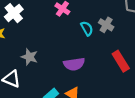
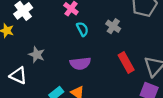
cyan semicircle: (87, 28) -> (82, 29), moved

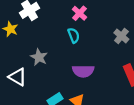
cyan semicircle: (82, 29) -> (74, 35), moved

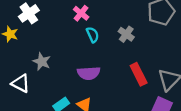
cyan semicircle: (74, 35) -> (93, 35), moved

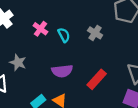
pink cross: (81, 13) -> (40, 29), moved
red rectangle: (139, 74) -> (97, 79), moved, turned 72

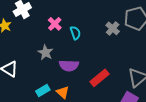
gray cross: (95, 33) -> (113, 28), moved
gray star: (18, 63) -> (45, 53), moved

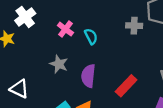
gray cross: (113, 28) -> (134, 26), turned -32
purple semicircle: (69, 66) -> (88, 76), turned 102

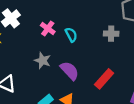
gray cross: (134, 26) -> (111, 34), moved
purple semicircle: (88, 76) -> (70, 71), turned 132

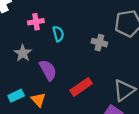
pink cross: (48, 29) -> (36, 22), turned 32

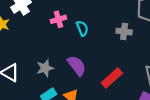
gray star: (23, 53) -> (45, 68), moved, turned 30

